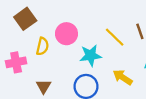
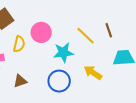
brown triangle: (44, 86) -> (20, 81), turned 40

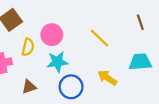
brown line: (109, 30) -> (140, 22), moved
cyan star: (63, 52) -> (57, 62), moved

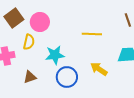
pink circle: (52, 35) -> (40, 22), moved
yellow line: (99, 38) -> (92, 34), turned -42

